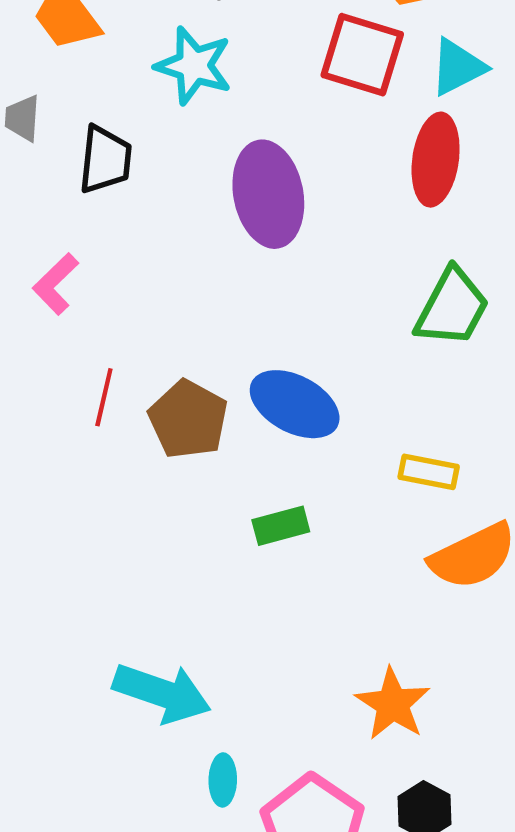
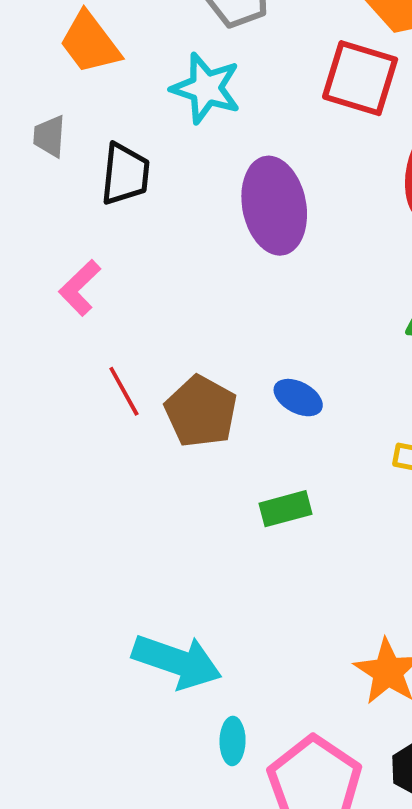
red line: (104, 397) -> (124, 391), turned -42
blue ellipse: (295, 404) -> (298, 398), size x0.6

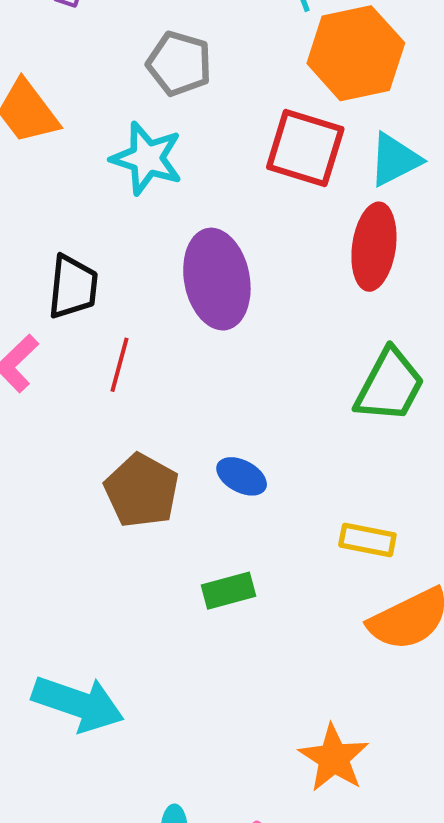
black trapezoid: (125, 174) -> (73, 287), moved
red line: (124, 391) -> (120, 365), moved, turned 44
cyan arrow: (177, 661) -> (78, 704), moved

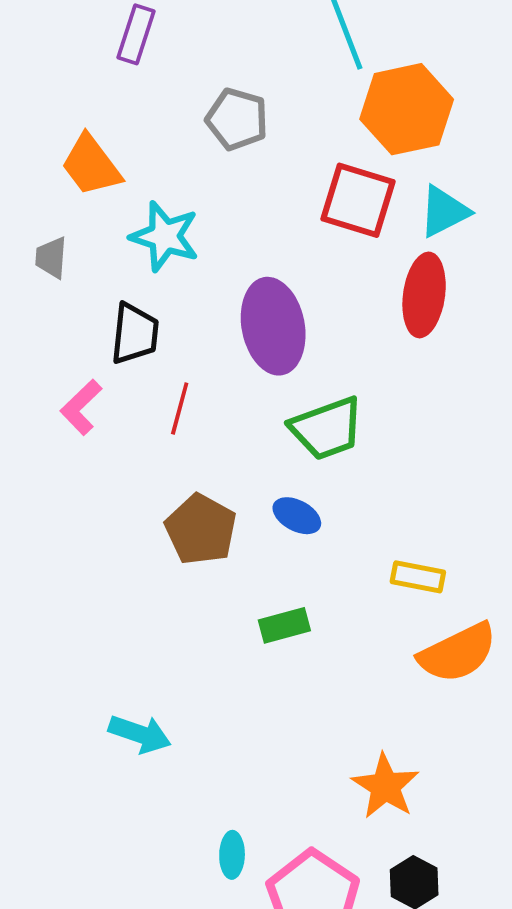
cyan star: (147, 158) -> (165, 236), moved
green trapezoid: (390, 386) -> (327, 428), moved, turned 42
cyan arrow: (78, 704) -> (140, 734), size x0.7

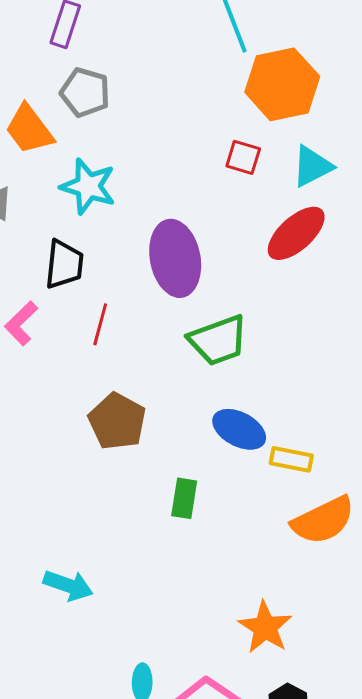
gray pentagon: (237, 119) -> (85, 92), moved
red square: (358, 200) -> (243, 157), size x0.6
red ellipse: (424, 295) -> (296, 233), turned 40
blue ellipse: (297, 516) -> (239, 429), moved, size x1.4
green rectangle: (284, 625) -> (184, 498), turned -66

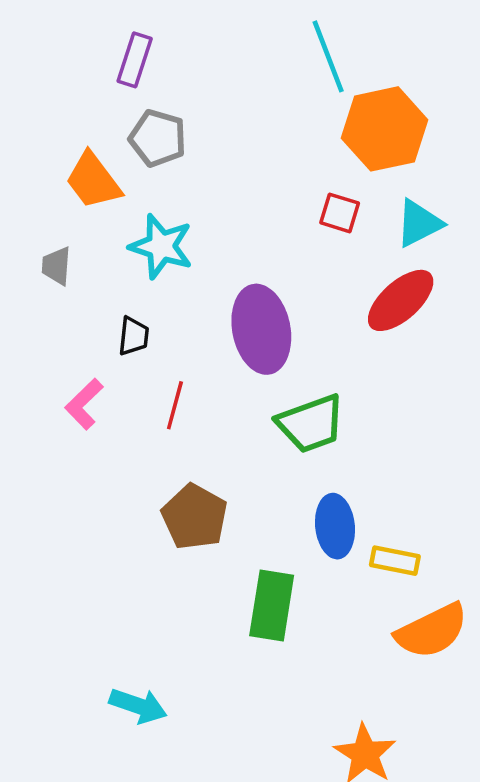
black trapezoid: (64, 264) -> (134, 336), size x0.7
blue ellipse: (239, 429) -> (335, 526), turned 56
green rectangle: (184, 498) -> (272, 606), size x1.5

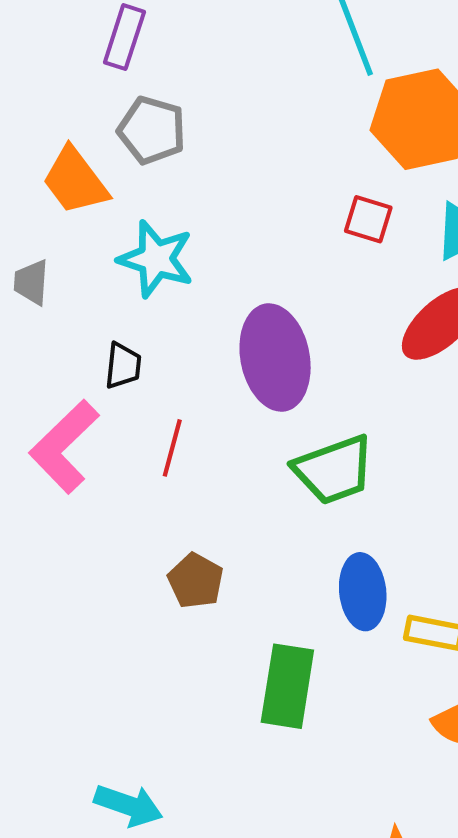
pink L-shape: (84, 404) -> (64, 447), size x1.5
brown pentagon: (195, 517) -> (196, 581), size x0.7

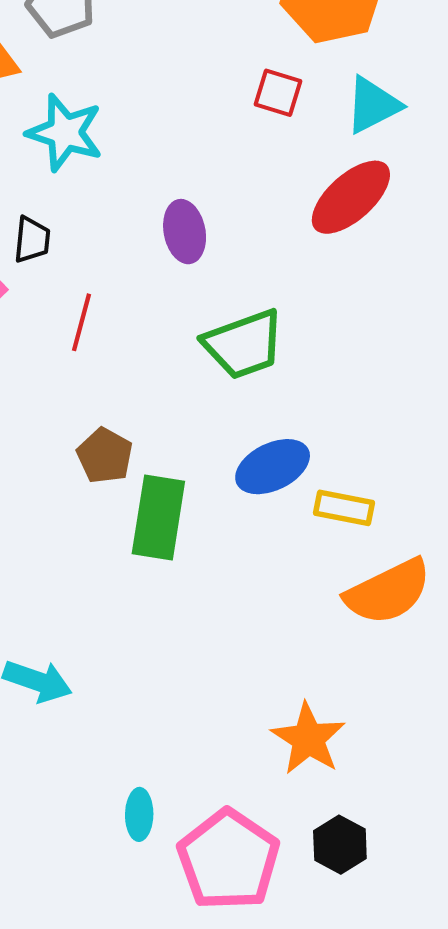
purple ellipse: (275, 358) -> (185, 232), size x0.6
blue ellipse: (363, 592) -> (273, 467), turned 70
green rectangle: (287, 686) -> (158, 517), moved

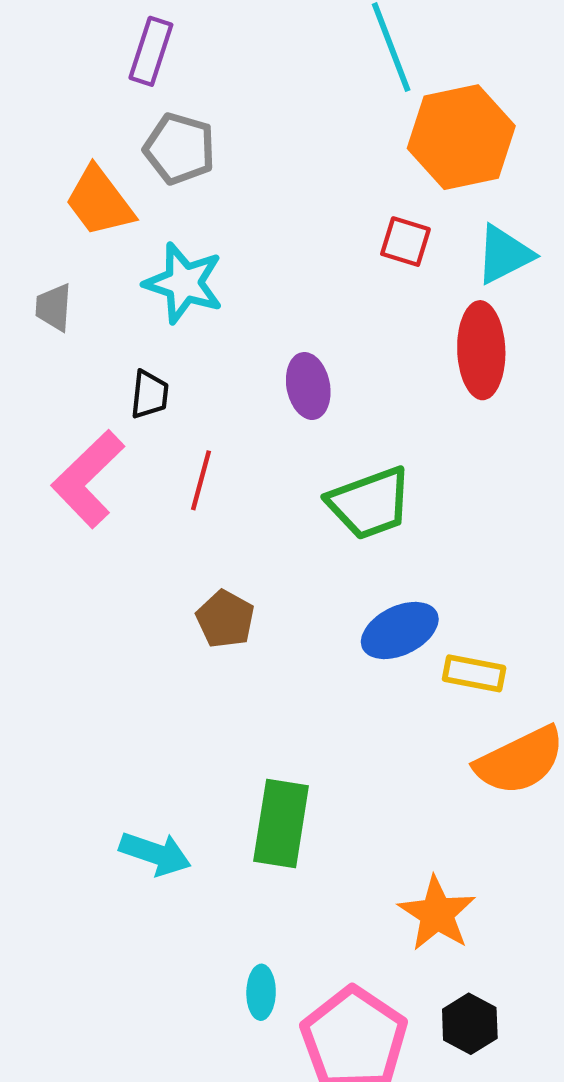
red ellipse: (351, 197) -> (481, 350), turned -50
green rectangle: (158, 517) -> (281, 824), moved

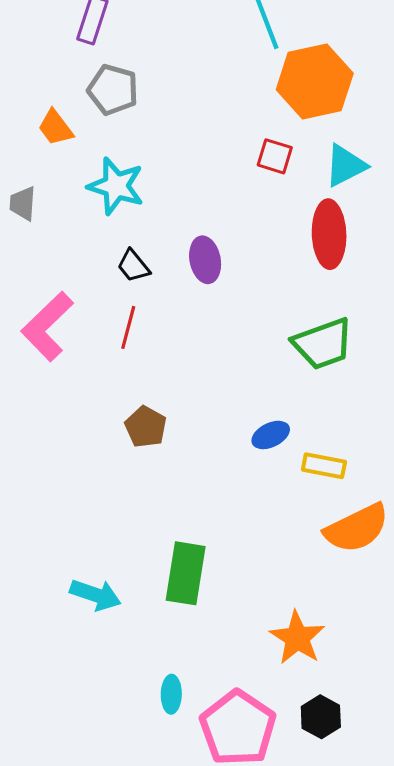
orange trapezoid: (99, 201) -> (55, 128), size x0.7
black trapezoid: (149, 395) -> (133, 266), moved, turned 135
green trapezoid: (370, 503) -> (323, 344), moved
blue ellipse: (400, 630) -> (271, 435), size x0.7

